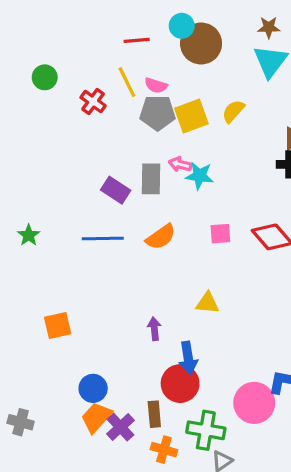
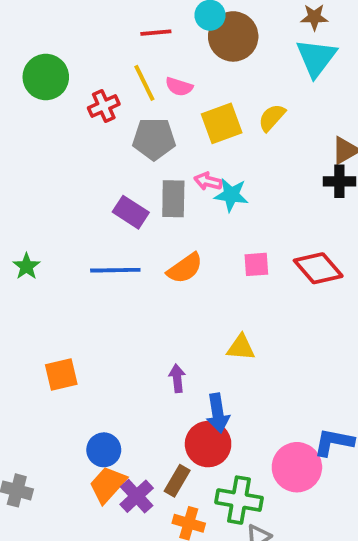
green circle: (45, 77) -> (46, 77), size x1.5
red cross: (93, 102) -> (104, 106), turned 30
gray pentagon: (158, 113) -> (154, 139), moved
brown rectangle: (154, 414) -> (177, 481), turned 35

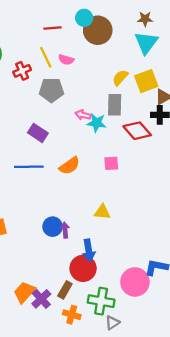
yellow square: (222, 123) -> (146, 81), moved
gray rectangle: (173, 199) -> (115, 105), moved
red diamond: (318, 268) -> (137, 131), moved
blue circle: (104, 450) -> (53, 227), moved

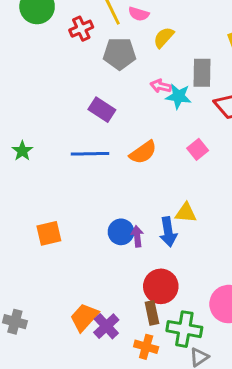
yellow semicircle: (120, 78) -> (164, 37), moved
pink square: (111, 163) -> (198, 149), turned -35
blue arrow: (89, 250) -> (168, 232), moved
brown rectangle: (65, 290) -> (152, 313), moved, turned -42

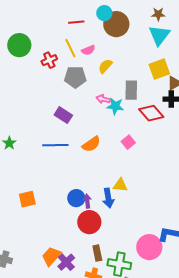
pink semicircle: (139, 14) -> (88, 50), turned -40
red circle: (161, 286) -> (89, 222), moved

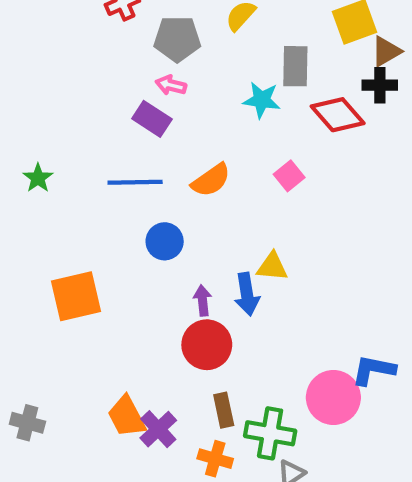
pink arrow: (103, 99) -> (171, 85), moved
blue circle: (76, 198) -> (165, 241), moved
orange square: (27, 199) -> (76, 296), size x1.4
orange trapezoid: (51, 256) -> (127, 416), turned -70

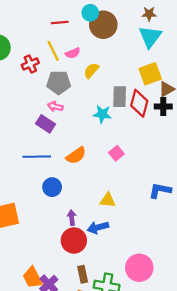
red diamond: (338, 115) -> (139, 103), moved, turned 56
blue arrow: (247, 294) -> (98, 227), moved, turned 84
blue L-shape: (373, 370) -> (160, 190), moved

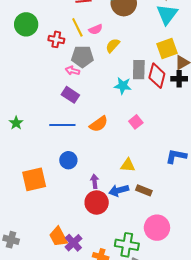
red cross: (30, 64) -> (56, 39), turned 35
pink arrow: (55, 106) -> (72, 71), moved
blue circle: (52, 187) -> (68, 160), moved
brown rectangle: (83, 274) -> (144, 190), moved, turned -56

